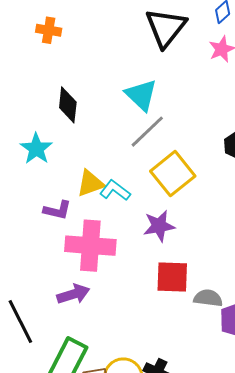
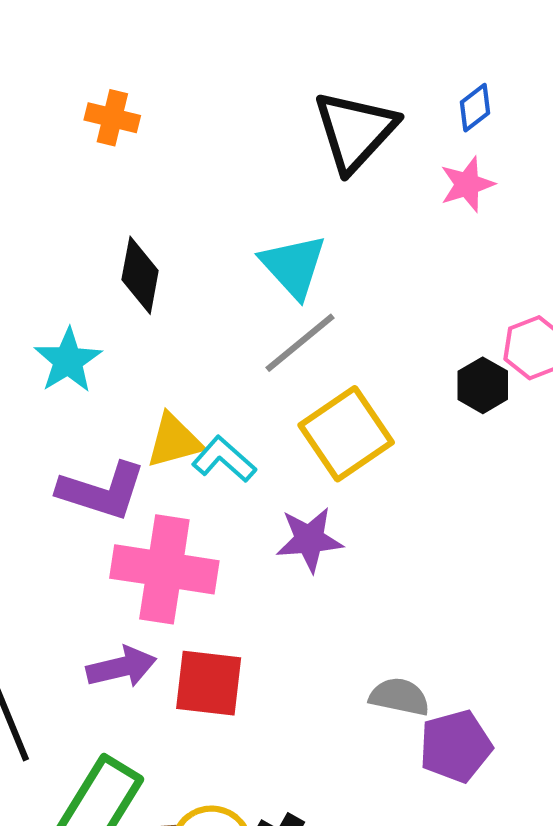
purple L-shape: (57, 210) -> (102, 491), size x1.5
red square: (172, 277) -> (209, 683), moved

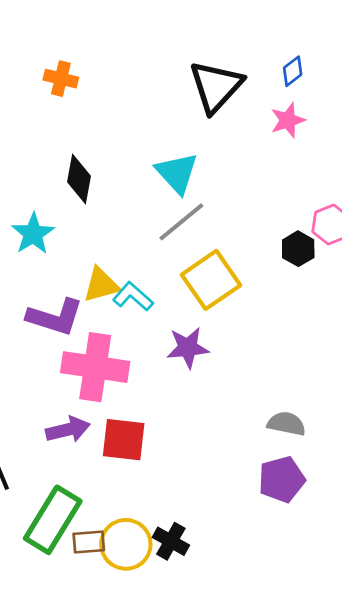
gray semicircle: (399, 697) -> (286, 424), moved

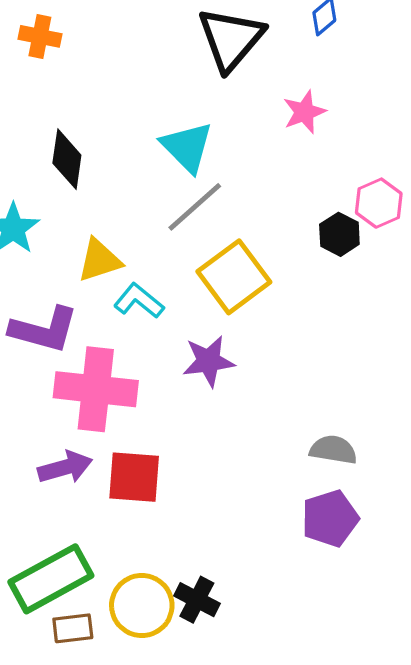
pink star: (288, 120) -> (304, 112), moved
yellow triangle: (101, 285) -> (99, 260), moved
green rectangle: (53, 520) -> (51, 579), turned 32
brown rectangle: (89, 542) -> (73, 628), moved

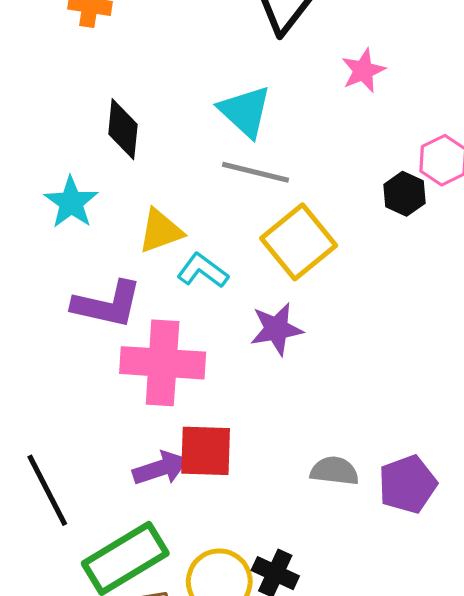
gray line: (195, 207) -> (256, 172), turned 58
gray semicircle: (333, 450) -> (334, 471), moved
purple arrow: (65, 467) -> (160, 468), moved

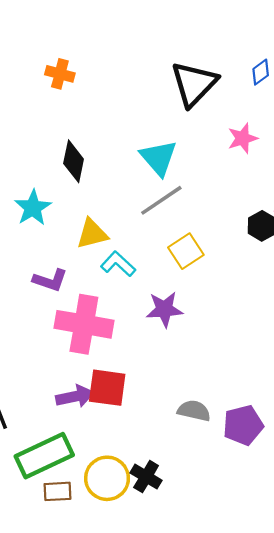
gray line: (256, 172) -> (161, 200), turned -54
yellow square: (299, 242) -> (186, 251), size x0.7
purple L-shape: (107, 304) -> (50, 280), size x0.7

